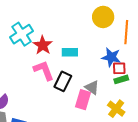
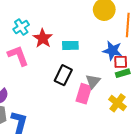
cyan cross: (22, 34) -> (21, 27), size x0.7
pink L-shape: (44, 70) -> (18, 56), moved
gray triangle: (92, 87) -> (93, 81), turned 35

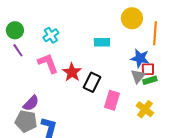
red star: (43, 38) -> (72, 72), moved
cyan rectangle: (70, 45) -> (102, 42), moved
gray triangle: (93, 81) -> (138, 76), moved

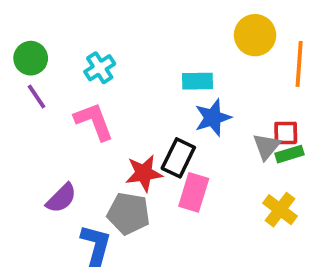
blue star: (140, 58) -> (213, 118), moved, turned -30
red star: (72, 72) -> (144, 173), moved, turned 30
pink rectangle: (112, 100) -> (194, 192), moved
gray pentagon: (26, 121) -> (128, 213), moved

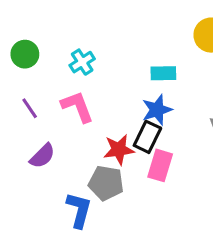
purple line: (36, 97) -> (30, 108), moved
blue star: (213, 118) -> (157, 110), moved
purple semicircle: (61, 198) -> (42, 156), moved

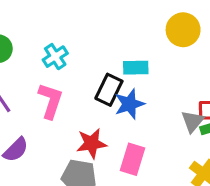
pink L-shape: (77, 107) -> (50, 101), turned 39
black rectangle: (147, 137) -> (109, 90), moved

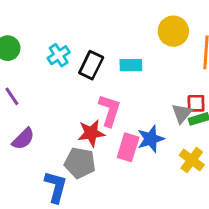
black rectangle: (109, 90) -> (91, 65), moved
pink L-shape: (50, 101) -> (110, 110), moved
blue star: (129, 104) -> (151, 139), moved

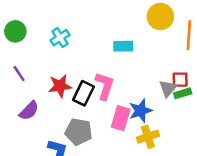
black rectangle: (91, 65) -> (84, 93), moved
red star: (91, 133) -> (60, 86), moved
yellow cross: (192, 160) -> (148, 137), moved, turned 35

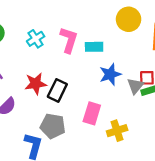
pink L-shape: (105, 86) -> (69, 40), moved
blue star: (141, 111) -> (110, 74), moved

